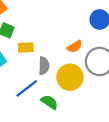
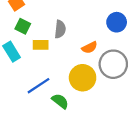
gray semicircle: (44, 66) -> (60, 29), moved

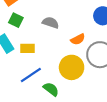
gray semicircle: (60, 29) -> (50, 23), turned -77
yellow rectangle: (41, 45) -> (28, 48), moved

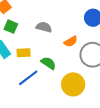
yellow circle: (72, 67) -> (73, 84), moved
green semicircle: (51, 89) -> (48, 63), moved

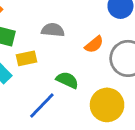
yellow rectangle: (24, 53) -> (26, 58), moved

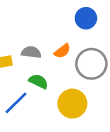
gray semicircle: (53, 30) -> (31, 52), moved

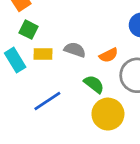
green semicircle: (38, 81) -> (94, 84), moved

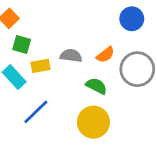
blue line: (47, 101) -> (36, 112), moved
yellow circle: (108, 114) -> (93, 122), moved

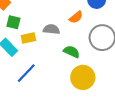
orange semicircle: (105, 55) -> (76, 17), moved
yellow circle: (93, 122) -> (83, 77), moved

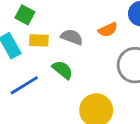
green semicircle: (72, 52) -> (63, 70), moved

